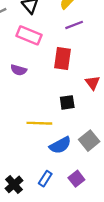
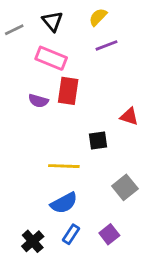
red rectangle: (63, 58) -> (68, 91), moved
red triangle: (93, 83) -> (129, 116), turned -35
blue semicircle: (60, 145) -> (64, 203), moved

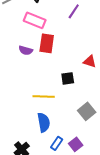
purple line: (106, 45) -> (74, 11), turned -35
blue semicircle: (64, 203) -> (44, 122), turned -72
blue rectangle: (71, 234) -> (57, 143), moved

